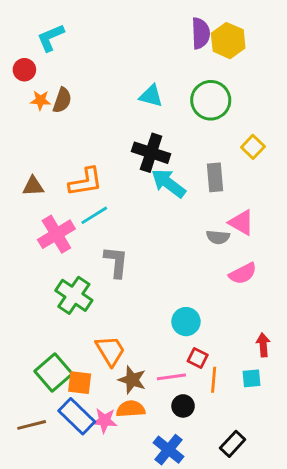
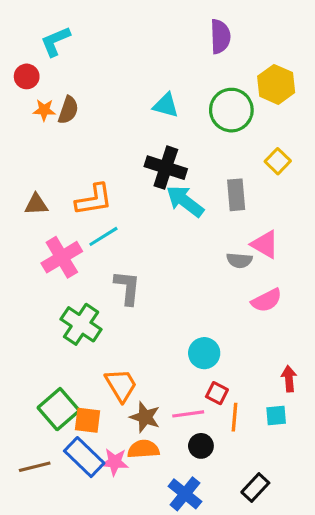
yellow hexagon: (228, 41) -> (276, 84), moved

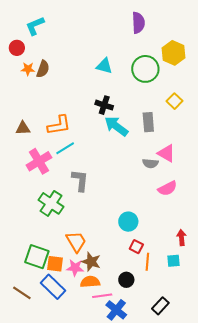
black cross: (166, 168) -> (104, 105), size x0.7
green square: (59, 409) -> (37, 257), turned -30
pink line: (188, 414) -> (102, 296), moved
pink star: (115, 462) -> (75, 268), moved
brown line: (35, 467) -> (22, 293), turned 48

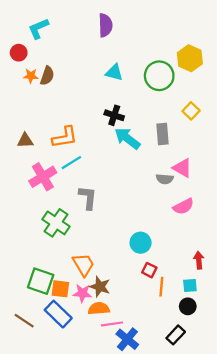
purple semicircle: (138, 23) -> (105, 25), moved
black circle: (126, 280) -> (188, 306), moved

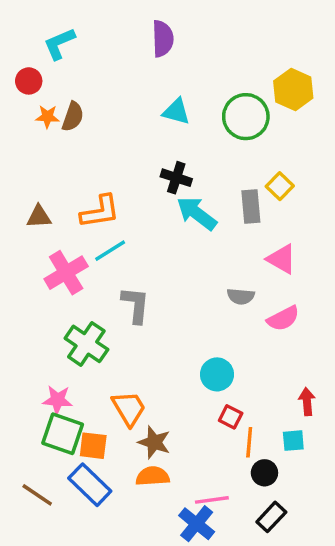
yellow square: (191, 111) -> (280, 186), moved
gray semicircle: (165, 179) -> (241, 296), moved
pink star: (82, 293) -> (58, 400), moved
black circle: (188, 306) -> (264, 473), moved
pink line: (112, 324) -> (212, 500), moved

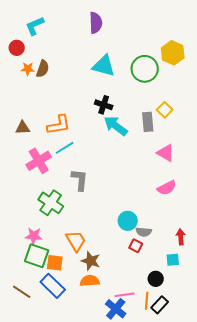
cyan triangle: (176, 112) -> (104, 66), size x1.4
gray semicircle: (241, 296) -> (144, 232), moved
orange line: (249, 442) -> (147, 301), moved

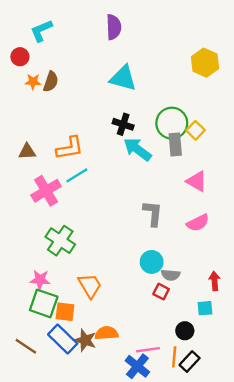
green circle: (145, 69) -> (172, 123), moved
gray L-shape: (80, 180) -> (153, 213), moved
brown star: (91, 261) -> (85, 340), moved

